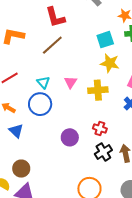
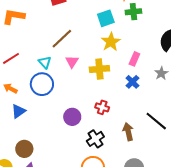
brown line: (52, 45) -> (62, 39), moved
yellow star: (110, 63) -> (111, 42), turned 30
blue triangle: (16, 131) -> (19, 111), turned 42
black cross: (103, 152) -> (95, 139), moved

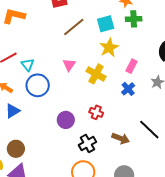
brown line: (62, 39) -> (74, 27), moved
cyan triangle: (45, 62) -> (28, 65), moved
yellow cross: (99, 69) -> (96, 74), turned 30
brown arrow: (128, 132) -> (121, 138), turned 120

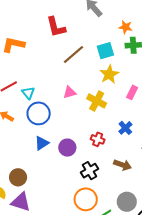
pink triangle: (69, 65) -> (70, 92), turned 40
blue cross: (128, 89) -> (125, 128), moved
blue triangle: (13, 111) -> (42, 143), moved

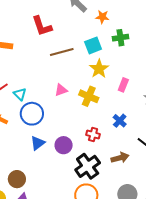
orange star: (126, 27) -> (102, 17), moved
brown line: (74, 55) -> (62, 52), turned 30
brown arrow: (123, 165) -> (120, 158), turned -30
black cross: (90, 171) -> (88, 166), size x1.4

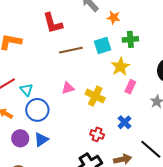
yellow star: (99, 69) -> (120, 67), moved
purple circle: (64, 145) -> (20, 138), moved

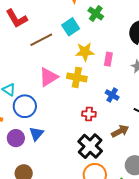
green cross: (130, 39) -> (96, 14), turned -35
yellow star: (120, 67) -> (85, 52), moved, turned -30
pink triangle: (68, 88) -> (48, 77), size x1.5

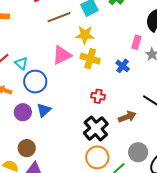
yellow star: (85, 52) -> (85, 35), moved
pink rectangle: (108, 59) -> (136, 42), moved
blue cross: (112, 95) -> (123, 66), moved

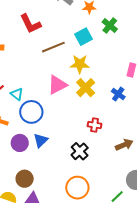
yellow cross: (90, 59) -> (86, 88), turned 30
black cross: (96, 128) -> (80, 151), moved, size x0.7
orange circle: (97, 157) -> (77, 188), moved

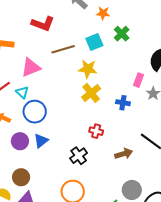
red L-shape: (30, 24) -> (43, 24), turned -50
pink triangle: (57, 85) -> (31, 67), moved
blue cross: (118, 94) -> (123, 103), turned -32

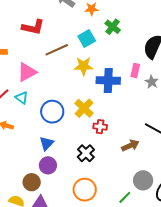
yellow cross: (91, 93) -> (84, 108), moved
blue cross: (123, 103) -> (108, 80), moved, size x1.6
blue circle: (35, 112) -> (52, 112), moved
purple circle: (20, 141) -> (48, 165), moved

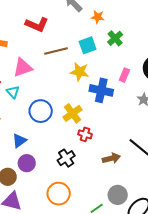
pink rectangle: (135, 71) -> (124, 75), moved
blue triangle: (47, 143) -> (19, 141), moved

